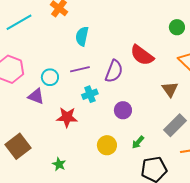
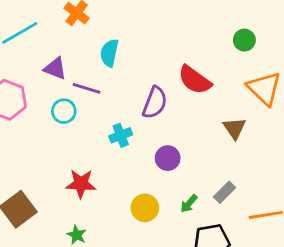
purple line: (80, 69) -> (87, 88), moved, turned 30
purple triangle: (36, 96) -> (55, 69), moved
red star: (67, 117) -> (81, 184), moved
gray rectangle: (175, 125) -> (224, 192), moved, size x0.7

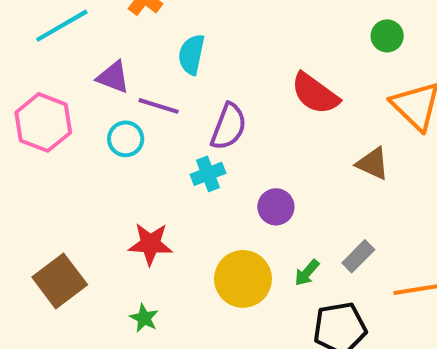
purple semicircle: (155, 103) -> (229, 127), moved
brown triangle: (234, 128) -> (373, 164), turned -30
yellow circle: (145, 208) -> (243, 279), size x1.4

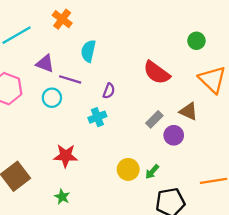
purple semicircle: (229, 127) -> (109, 91), size x0.6
purple circle: (276, 207) -> (174, 135), moved
gray rectangle: (358, 256) -> (154, 119), moved
yellow circle: (243, 279) -> (128, 169), moved, size x0.7

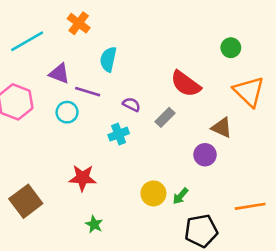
purple semicircle: (109, 91) -> (132, 104), turned -84
gray rectangle: (154, 119) -> (165, 117), moved
green star: (62, 197) -> (94, 224), moved

